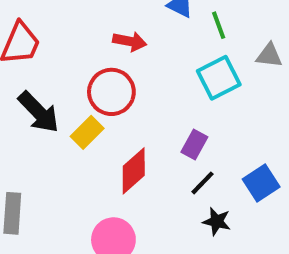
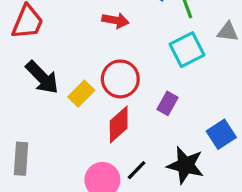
red circle: (111, 92) -> (120, 79), moved
black line: (202, 183) -> (137, 170), moved
black star: (217, 221) -> (185, 165), size x1.6

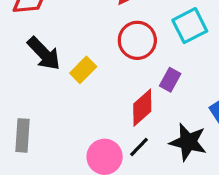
red circle: (120, 79) -> (137, 40), moved
red diamond: (119, 125) -> (142, 108), moved

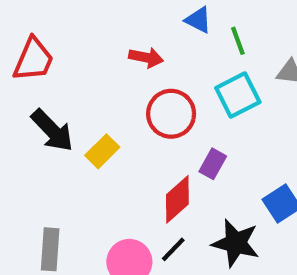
gray rectangle: (23, 135) -> (50, 249), moved

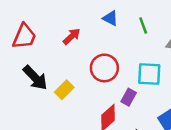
blue triangle: (198, 20) -> (110, 18), moved
red arrow: (146, 57) -> (72, 36), moved, turned -54
cyan square: (238, 95) -> (149, 74), moved, turned 30

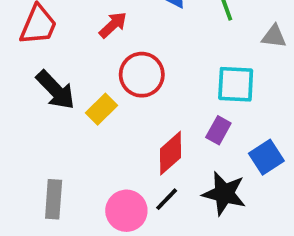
red circle: (104, 68) -> (142, 75), moved
purple rectangle: (129, 97) -> (218, 130), moved

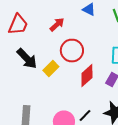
red diamond: (170, 153) -> (87, 76), moved

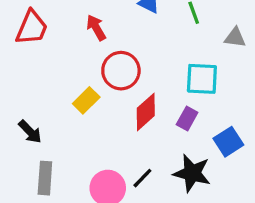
red arrow: (57, 24) -> (96, 28), turned -77
black arrow: (27, 58) -> (30, 132), moved, size x0.7

